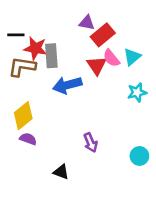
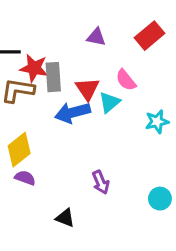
red rectangle: (103, 35) -> (150, 36), moved
cyan triangle: (132, 57) -> (110, 102), moved
red triangle: (97, 65) -> (87, 89), moved

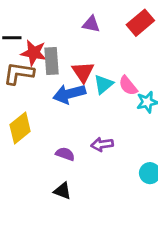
pink semicircle: (126, 80) -> (128, 86), moved
purple semicircle: (25, 178) -> (65, 154), moved
purple arrow: (101, 182) -> (102, 144), moved, turned 105

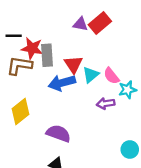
red rectangle: (140, 23) -> (100, 23), moved
purple arrow: (102, 144) -> (106, 103), moved
purple semicircle: (65, 154) -> (58, 133), size x1.5

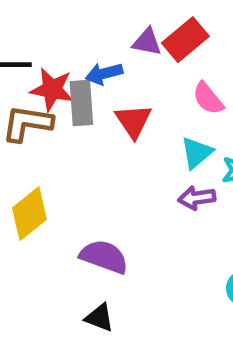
cyan triangle: (91, 75) -> (197, 153), moved
pink semicircle: (111, 76) -> (208, 98), moved
blue arrow: (62, 83) -> (104, 74), moved, size x0.7

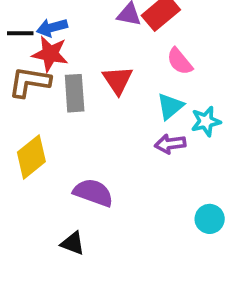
blue arrow: (104, 74) -> (52, 28), moved
gray rectangle: (81, 103) -> (75, 93), moved
black triangle: (100, 318) -> (73, 243), moved

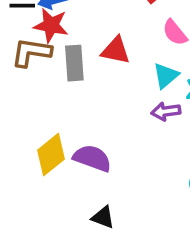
red triangle: (118, 80) -> (116, 50), turned -44
yellow diamond: (31, 157) -> (51, 155), moved
black triangle: (73, 243) -> (103, 217), moved

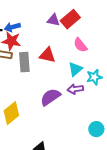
purple semicircle: (92, 158) -> (50, 97), moved, turned -55

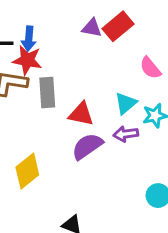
blue arrow: (12, 27) -> (29, 39), turned -70
pink semicircle: (80, 45) -> (150, 68), moved
red triangle: (47, 55) -> (81, 114), moved

